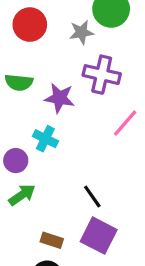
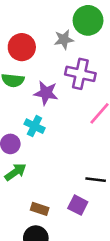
red circle: (30, 25) -> (22, 47), moved
black line: (92, 196) -> (96, 180), moved, turned -48
purple square: (99, 236) -> (78, 205), size x0.7

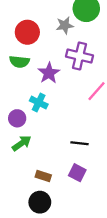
purple star: (46, 93) -> (49, 73), turned 30
black line: (96, 180) -> (79, 143), moved

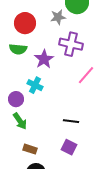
green arrow: (22, 143) -> (20, 121), turned 90
brown rectangle: (43, 176) -> (30, 149), moved

